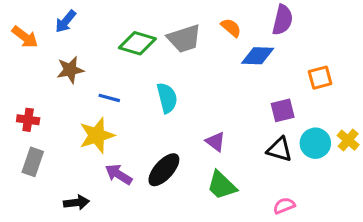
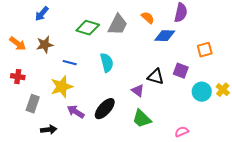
orange arrow: (25, 37) -> (18, 44), moved
gray trapezoid: (184, 39) -> (118, 25), turned -45
purple square: (283, 110) -> (181, 71), turned 35
black triangle: (279, 149) -> (156, 77), moved
gray rectangle: (33, 162) -> (33, 104), moved

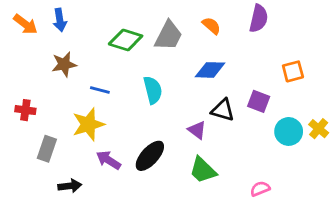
blue arrow: (42, 14) -> (60, 20), turned -49
blue diamond: (165, 36) -> (210, 70), moved
orange arrow: (18, 44) -> (25, 24), moved

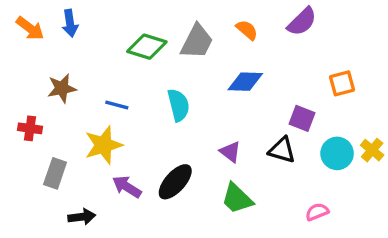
purple semicircle: (259, 18) -> (302, 22), turned 32
brown star: (64, 64) -> (62, 88), moved
black triangle: (223, 110) -> (282, 150), moved
pink semicircle: (260, 189) -> (317, 212), moved

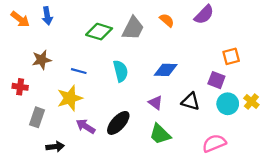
blue diamond: (245, 82) -> (166, 70), moved
purple square: (302, 118) -> (216, 80), moved
pink semicircle: (317, 212) -> (214, 143), size x1.5

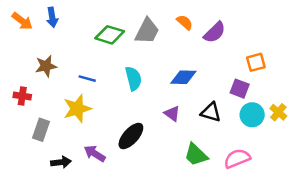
purple semicircle: (204, 15) -> (215, 32), moved
purple arrow: (86, 126) -> (95, 153), moved
green trapezoid: (160, 134) -> (196, 155), moved

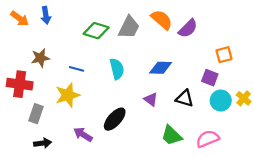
orange semicircle: (185, 22) -> (162, 20), size x1.5
red cross: (22, 96) -> (20, 84), size x1.6
black arrow: (61, 162) -> (43, 143), moved

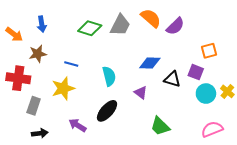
blue arrow: (46, 15) -> (42, 24), moved
orange arrow: (20, 19) -> (14, 34), moved
cyan semicircle: (117, 69) -> (109, 76), moved
black triangle: (185, 98) -> (172, 79), moved
pink semicircle: (208, 139) -> (212, 129), moved

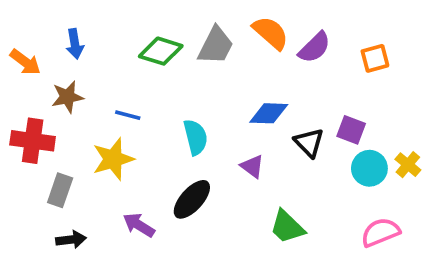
orange square: (209, 51) -> (375, 58), moved
black triangle: (172, 79) -> (309, 143), turned 30

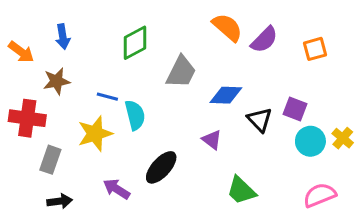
gray trapezoid: (216, 46) -> (181, 72), moved
green diamond: (161, 51) -> (135, 43), turned -45
cyan semicircle: (196, 137) -> (135, 115), moved

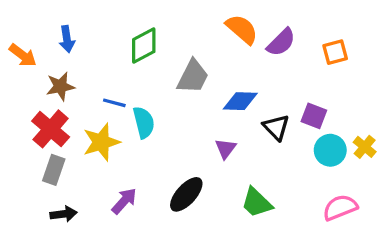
red cross: (27, 118) -> (51, 129), moved, turned 33
purple triangle: (212, 140) -> (226, 149), turned 30
black ellipse: (161, 167) -> (186, 194), moved
purple arrow: (117, 189) -> (124, 201), turned 100

